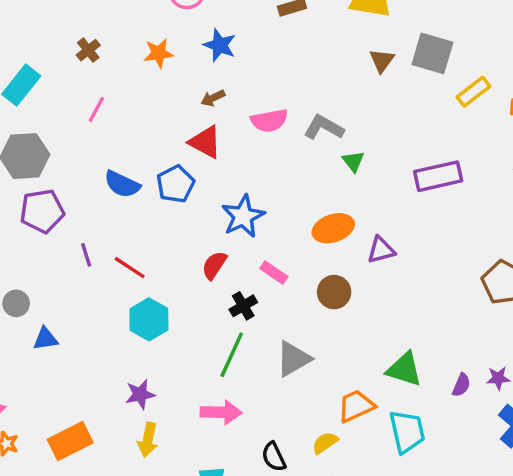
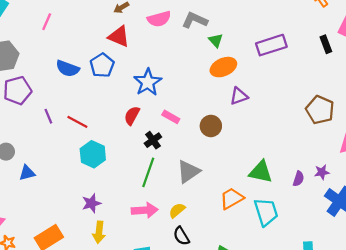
orange ellipse: (333, 228) -> (223, 67), moved
yellow semicircle: (325, 443) -> (177, 210), moved

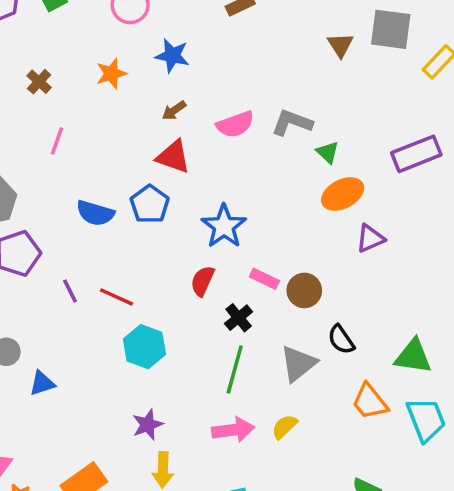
brown circle: (211, 126) -> (304, 290), moved
orange trapezoid: (232, 198) -> (370, 402), turned -95
black semicircle: (181, 236) -> (341, 340), moved

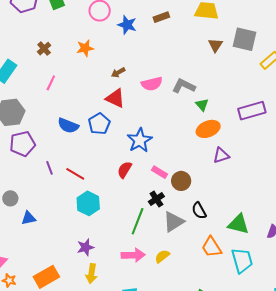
blue star: (172, 56) -> (127, 25), moved
black cross: (239, 318) -> (156, 199), moved

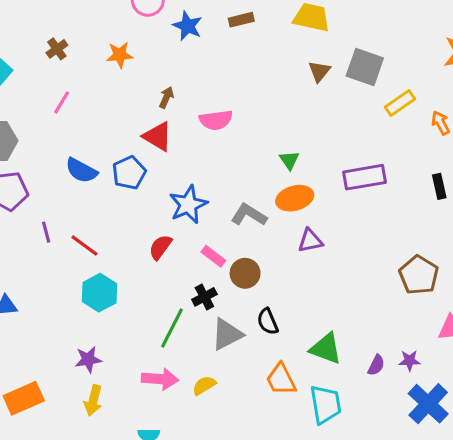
brown arrow: (118, 72) -> (166, 97), turned 136
gray L-shape: (184, 86) -> (249, 215), moved

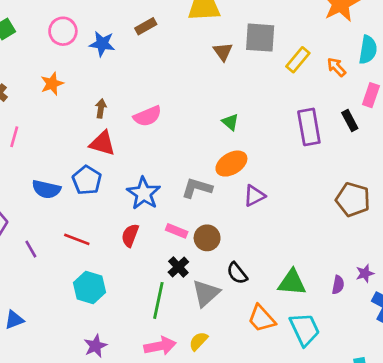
green triangle: (289, 160) -> (230, 122), moved
purple rectangle: (365, 177) -> (309, 127), moved, turned -75
red line: (85, 245) -> (77, 239), moved

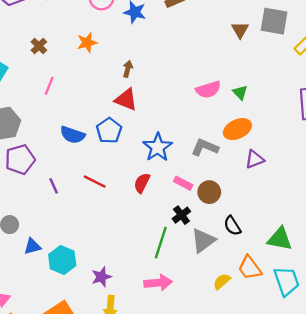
pink semicircle: (148, 116) -> (208, 90), moved
cyan hexagon: (89, 287) -> (62, 260), moved
yellow semicircle: (198, 341) -> (222, 281), moved

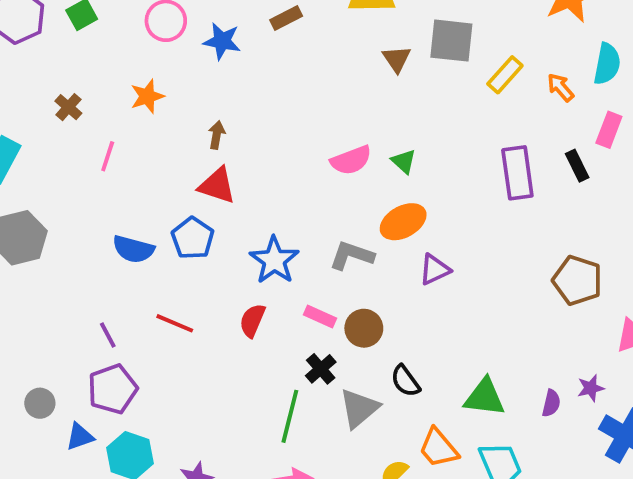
pink line: (49, 86) -> (108, 156), moved
purple pentagon: (20, 160) -> (113, 389), moved

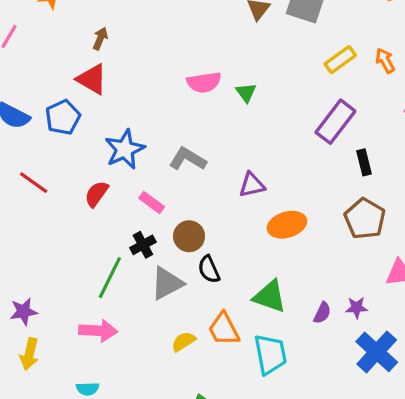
yellow rectangle: (505, 75) -> (340, 60), moved
black rectangle: (577, 166) -> (364, 162), moved
purple rectangle: (517, 173) -> (335, 122), turned 33
orange ellipse: (403, 222) -> (287, 225), moved
brown circle: (364, 328) -> (189, 236), moved

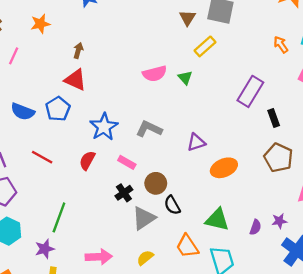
yellow rectangle: (340, 60) -> (205, 46), moved
green line: (110, 278) -> (59, 217), moved
yellow semicircle: (184, 342) -> (145, 258), moved

